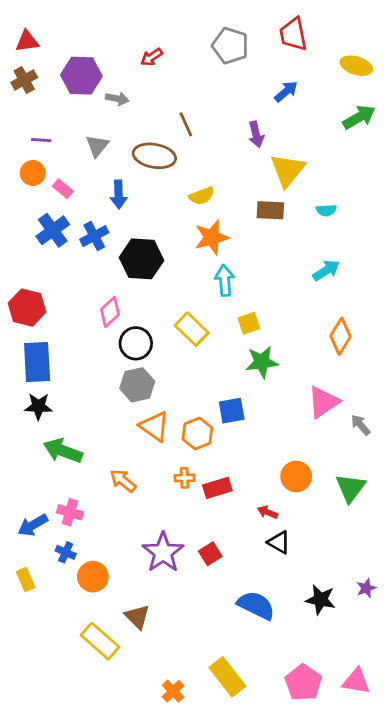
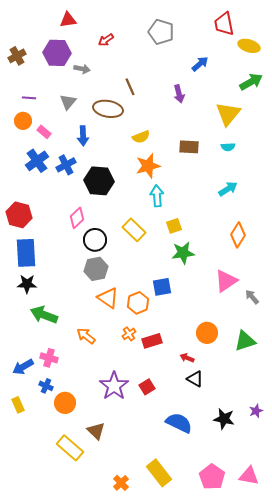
red trapezoid: (293, 34) -> (224, 24), moved
red triangle: (27, 41) -> (68, 20), moved
yellow triangle: (288, 170) -> (228, 114), moved
orange cross: (184, 478) -> (129, 334), turned -32
green triangle: (351, 488) -> (245, 341), turned 35

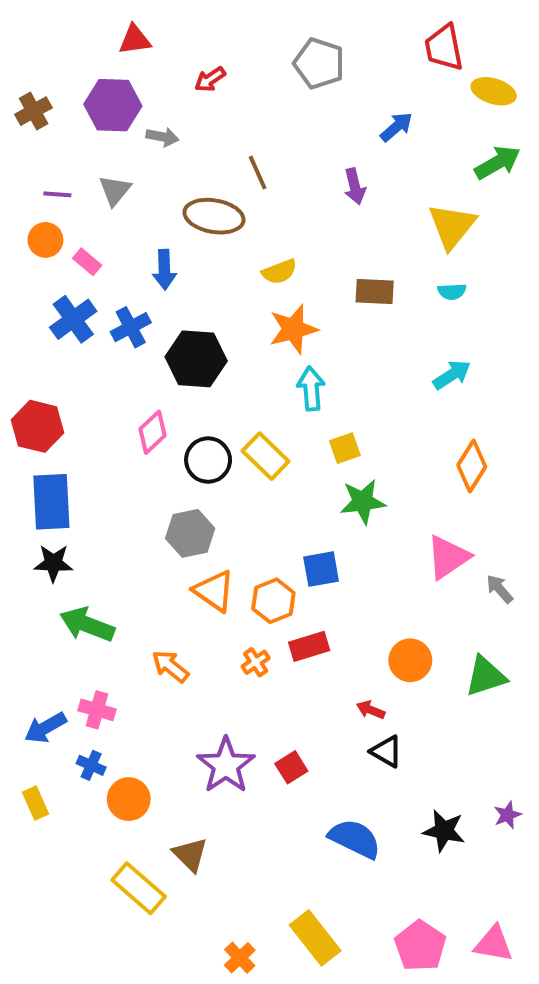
gray triangle: (68, 102) -> (115, 190), moved
black circle: (95, 240) -> (208, 460), moved
red rectangle: (152, 341) -> (309, 646), moved

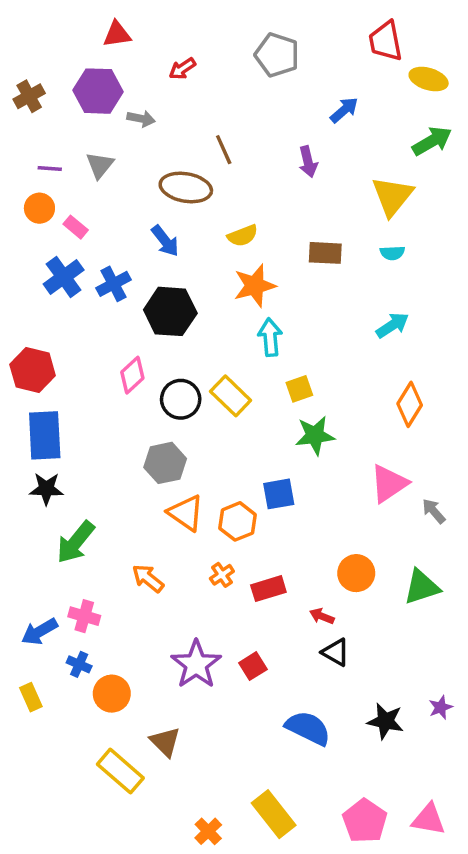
blue arrow: (164, 270) -> (165, 241), moved, turned -36
green arrow: (87, 625) -> (76, 542), turned -72
red rectangle: (309, 646) -> (268, 589), moved

